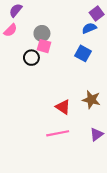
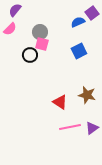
blue semicircle: (89, 28) -> (78, 22), moved
blue square: (83, 53) -> (79, 51), turned 35
pink line: (58, 133) -> (70, 127), moved

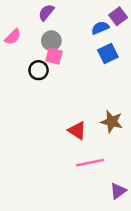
purple semicircle: (15, 10) -> (46, 12), moved
blue square: (79, 51) -> (108, 53), moved
purple triangle: (92, 128) -> (118, 191), moved

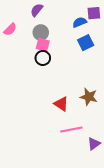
purple square: (118, 16) -> (94, 13), turned 32
black circle: (39, 70) -> (43, 58), moved
purple triangle: (118, 191) -> (94, 144), moved

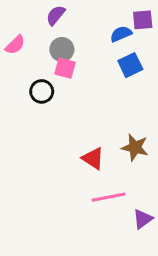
black circle: (43, 58) -> (42, 91), moved

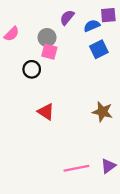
purple semicircle: (56, 15) -> (67, 17), moved
red triangle: (93, 158) -> (46, 112), moved
pink line: (109, 197) -> (76, 168), moved

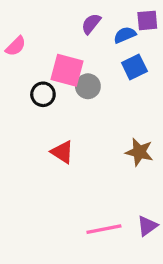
gray circle: (47, 37) -> (88, 86), moved
pink square: (49, 52) -> (67, 70), size x1.5

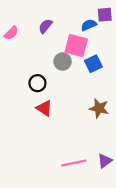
purple semicircle: (91, 24) -> (45, 26), moved
blue square: (134, 67) -> (93, 64), moved
pink square: (67, 70) -> (76, 46), moved
black circle: (43, 94) -> (37, 83), moved

